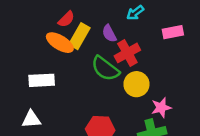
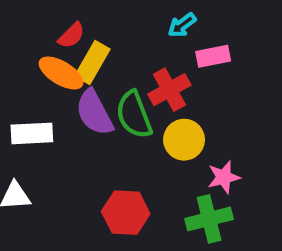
pink rectangle: (173, 32) -> (213, 56), moved
purple semicircle: (109, 34) -> (94, 113), moved, size x1.6
green semicircle: (105, 69) -> (134, 115), turned 32

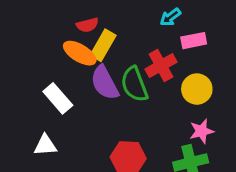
red semicircle: (71, 35) -> (87, 25), turned 30
white rectangle: (32, 133) -> (58, 98), turned 52
yellow circle: (184, 140) -> (197, 89), moved

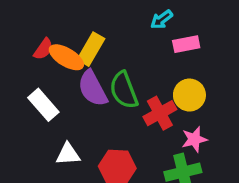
red semicircle: (87, 25) -> (43, 49), moved, turned -40
red cross: (161, 66) -> (160, 113), moved
white triangle: (45, 145) -> (68, 154), moved

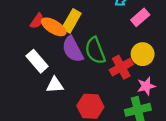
pink rectangle: (186, 44) -> (140, 17), turned -30
white triangle: (68, 154) -> (55, 85), moved

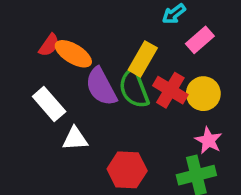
yellow rectangle: (71, 21) -> (143, 59), moved
red cross: (121, 67) -> (170, 90), moved, turned -30
pink star: (146, 86) -> (209, 140), turned -30

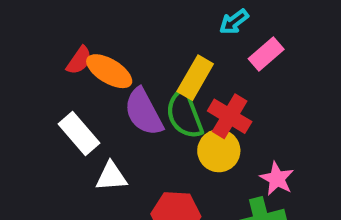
yellow circle: (203, 94) -> (219, 151), moved

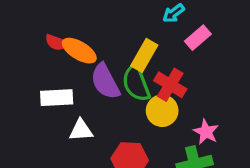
red semicircle: (79, 60) -> (57, 42), turned 75
white rectangle: (79, 133) -> (57, 98), turned -52

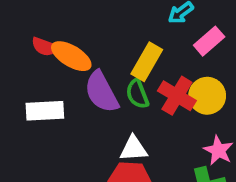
green semicircle: (136, 83) -> (137, 94), size x0.7
yellow circle: (162, 111) -> (207, 96), moved
white triangle: (81, 130) -> (134, 149), moved

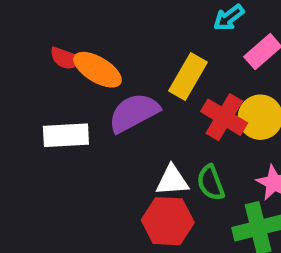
purple semicircle: (101, 92) -> (134, 113), turned 90
green semicircle: (137, 94) -> (211, 183), moved

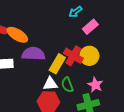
yellow rectangle: (188, 76) -> (57, 64), moved
purple semicircle: (134, 113) -> (33, 54), turned 30

